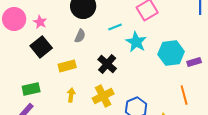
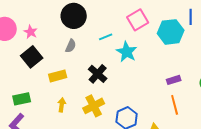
cyan hexagon: (171, 53) -> (171, 32), moved
purple rectangle: (194, 62) -> (174, 80), moved

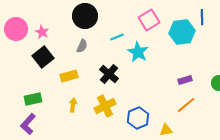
orange line: (175, 105) -> (186, 105), turned 66

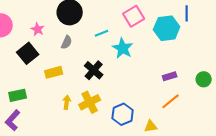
pink star: (42, 32) -> (38, 29), moved
yellow arrow: (73, 105) -> (67, 102), moved

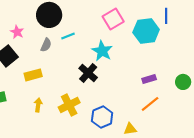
cyan line: (102, 33) -> (68, 36), moved
black cross: (94, 70) -> (88, 73), moved
yellow arrow: (67, 102) -> (38, 105), moved

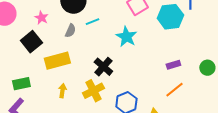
black cross: (88, 73) -> (103, 67), moved
yellow rectangle: (33, 75) -> (57, 61), size x1.4

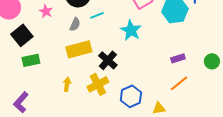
black square: (31, 42) -> (22, 35), moved
yellow rectangle: (57, 61) -> (79, 49), moved
green rectangle: (21, 84) -> (31, 60), moved

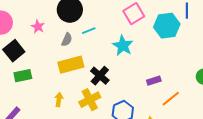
purple rectangle: (178, 58) -> (154, 81), moved

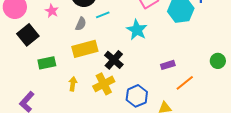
green rectangle: (23, 76) -> (47, 63), moved

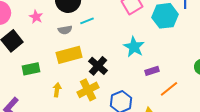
gray semicircle: (81, 24) -> (65, 30), turned 56
cyan star: (137, 30) -> (134, 47), moved

